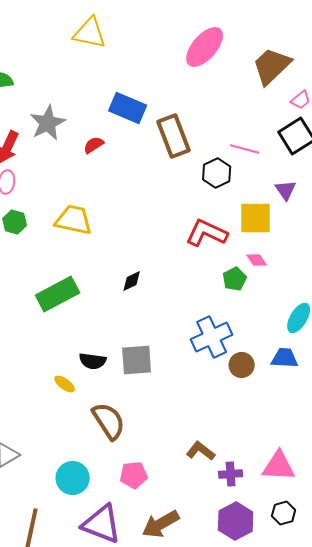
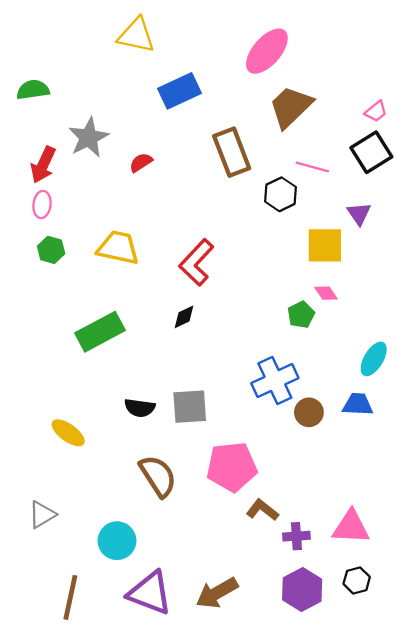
brown trapezoid: (272, 66) -> (291, 107), moved
blue rectangle: (128, 108) -> (179, 91), moved, turned -48
red L-shape: (207, 233) -> (196, 262), moved, turned -72
yellow ellipse: (65, 384) -> (68, 433), moved, size x1.4
pink pentagon: (134, 475) -> (232, 467), moved, size x1.6

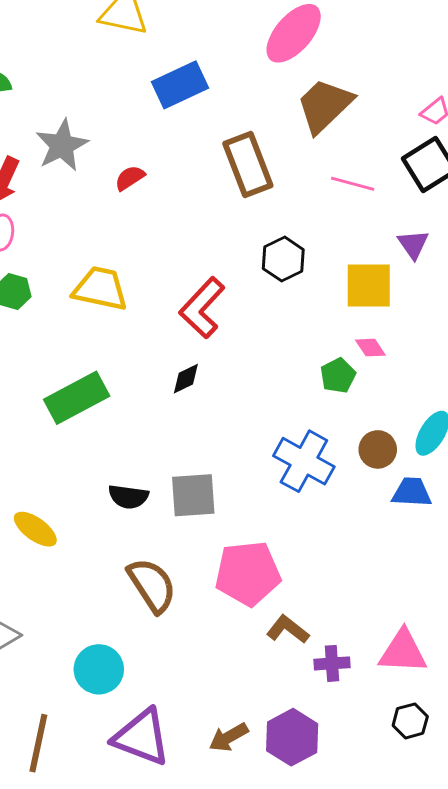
black hexagon: (281, 194) -> (283, 259), moved
blue cross: (275, 381) -> (304, 461), turned -36
brown circle: (309, 412) -> (378, 449), moved
purple hexagon: (302, 590) -> (292, 737), moved
brown arrow: (217, 593) -> (229, 737), size x0.7

